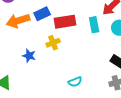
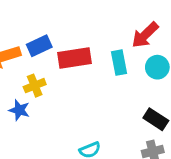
yellow cross: (53, 43) -> (35, 86), moved

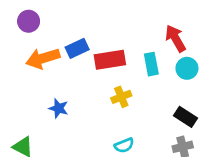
red arrow: (145, 35) -> (176, 38), turned 104
yellow cross: (35, 86) -> (121, 97), moved

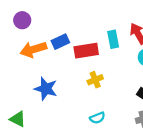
cyan rectangle: (151, 64) -> (113, 39), moved
blue star: (59, 108) -> (46, 89), size x1.5

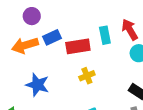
purple circle: (22, 20) -> (32, 16), moved

